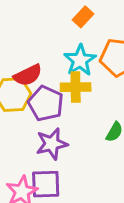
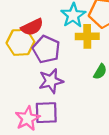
yellow cross: (76, 87) -> (87, 36), moved

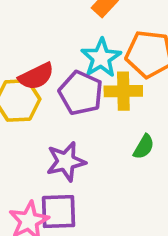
purple pentagon: (46, 49) -> (81, 93), moved

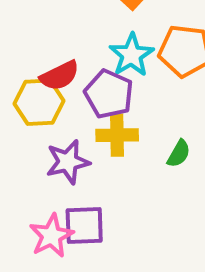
yellow cross: (123, 91) -> (117, 135), moved
purple star: (66, 162) -> (68, 162), moved

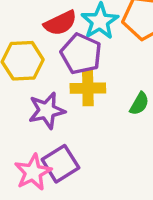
red semicircle: (60, 76) -> (60, 23), moved
purple square: (84, 226) -> (60, 164), turned -30

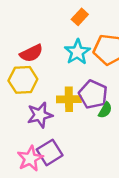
red semicircle: (60, 23) -> (31, 53), moved
purple pentagon: (81, 54) -> (93, 94), moved

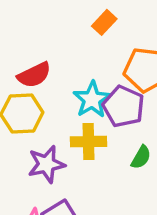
cyan star: (77, 52) -> (92, 99), moved
purple pentagon: (93, 94) -> (124, 107), moved

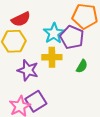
purple star: (46, 164) -> (28, 70), turned 30

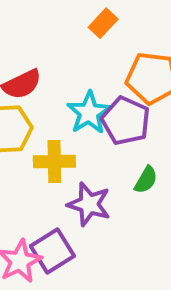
yellow cross: (52, 57) -> (54, 162), moved
purple star: (28, 70) -> (89, 204), moved

